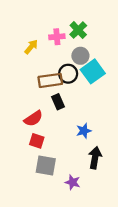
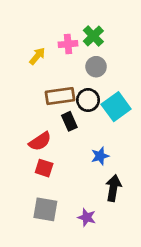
cyan square: (93, 71) -> (116, 107), moved
black circle: (68, 74) -> (88, 100), moved
gray square: (46, 166) -> (45, 209), moved

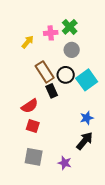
brown rectangle: (60, 96) -> (45, 72), turned 65
blue star: (100, 156) -> (87, 118), moved
black arrow: (113, 188) -> (85, 141), turned 30

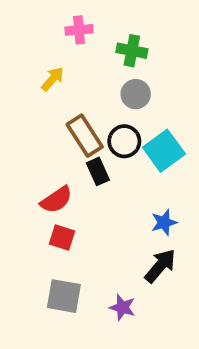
green cross: (70, 27) -> (132, 51), turned -35
pink cross: (51, 33) -> (79, 30), moved

